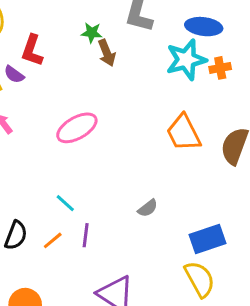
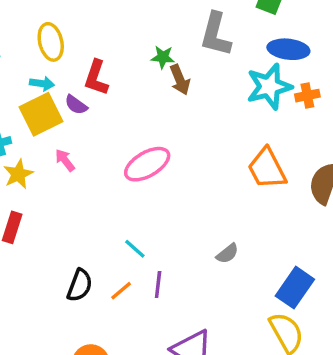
blue rectangle: (208, 239) -> (295, 288), turned -36

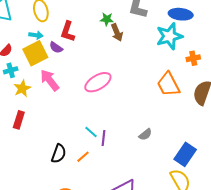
orange cross: (307, 96) -> (193, 58), moved
pink arrow: (65, 160) -> (50, 80), size x1.6
purple line: (158, 284) -> (104, 138), moved

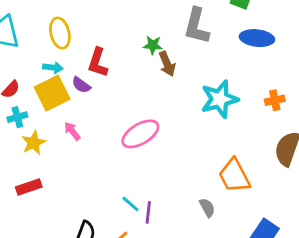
cyan star: (169, 36) -> (220, 99), moved
pink arrow: (50, 80) -> (72, 131), size x0.6
orange trapezoid: (168, 84) -> (234, 176), moved
red rectangle: (19, 120) -> (29, 187), turned 54
gray semicircle: (145, 134) -> (207, 208), turned -80

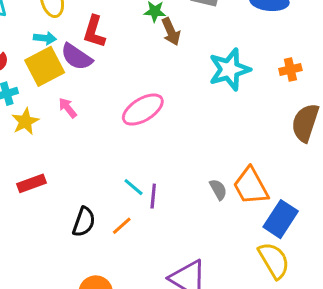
purple semicircle: (81, 85) -> (76, 57), size x1.5
orange trapezoid: (234, 176) -> (251, 186), moved
red rectangle: (29, 187) -> (31, 183), moved

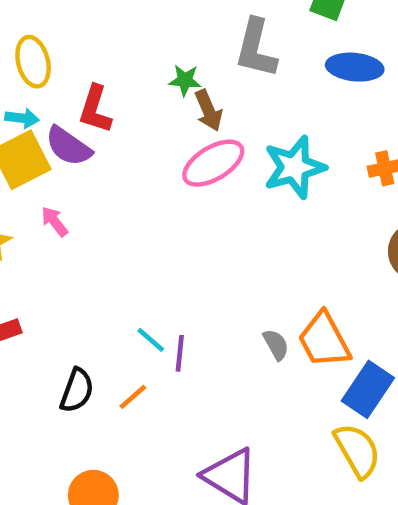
pink ellipse: (143, 110) -> (213, 163), moved

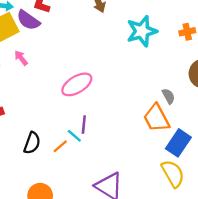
pink ellipse: (213, 163) -> (77, 84), moved
cyan line: (151, 340) -> (74, 136), moved
gray semicircle: (276, 345) -> (168, 96), moved

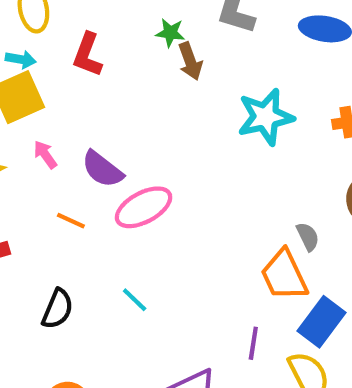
purple semicircle: (28, 20) -> (102, 169), moved
purple line: (84, 124) -> (253, 343), moved
orange line: (60, 146) -> (71, 221), moved, turned 63

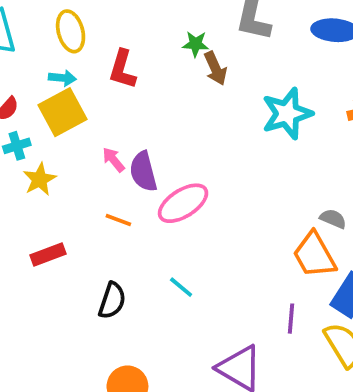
pink arrow: (45, 155) -> (113, 160), moved
purple semicircle: (102, 169) -> (143, 172), turned 42
gray semicircle: (308, 237) -> (333, 219), turned -36

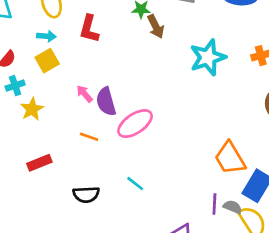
yellow square: (62, 112) -> (47, 61), size x0.7
gray semicircle: (333, 219) -> (233, 207), moved
black semicircle: (112, 301) -> (86, 194), turned 70

